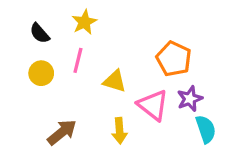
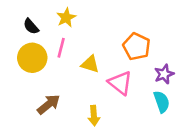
yellow circle: (41, 73) -> (32, 58), size x1.5
purple star: (190, 99) -> (164, 74), moved
yellow arrow: (119, 131) -> (94, 116), moved

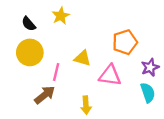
orange pentagon: (137, 46) -> (125, 42), turned 30
pink line: (61, 48) -> (56, 72), moved
pink triangle: (120, 83) -> (110, 75), turned -30

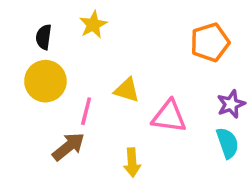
black semicircle: (29, 24) -> (44, 37), turned 49
orange pentagon: (125, 42) -> (210, 42), moved

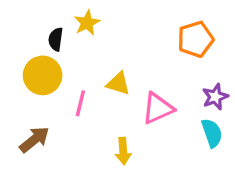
black semicircle: (44, 37) -> (56, 39), moved
pink triangle: (169, 116) -> (158, 108), turned -32
brown arrow: (68, 147) -> (34, 140), moved

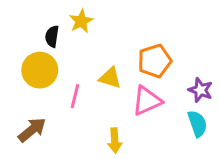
orange pentagon: (195, 39) -> (155, 61), moved
purple star: (215, 97) -> (200, 90), turned -30

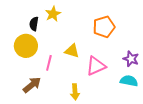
orange pentagon: (155, 61) -> (104, 27), moved
cyan semicircle: (197, 124) -> (129, 81), turned -60
brown arrow: (32, 130) -> (32, 85), moved

